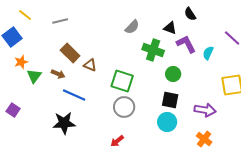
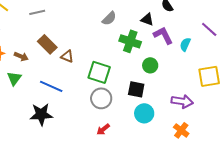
brown arrow: (58, 74) -> (21, 56), moved
green triangle: (34, 76) -> (14, 78), moved
black square: (170, 100) -> (136, 89), moved
red arrow: (117, 141) -> (103, 129), moved

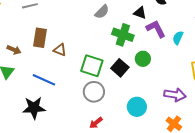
brown rectangle: (47, 44) -> (40, 38), turned 54
black square: (136, 89) -> (120, 68), moved, turned 30

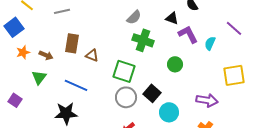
green cross: (123, 35) -> (143, 40), moved
black square: (120, 68) -> (152, 93), moved

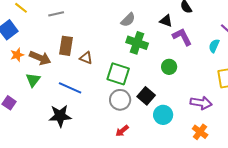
cyan semicircle: (210, 43) -> (214, 46), moved
brown arrow: (46, 55) -> (40, 58), size x1.5

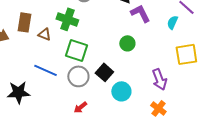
green cross: (137, 43) -> (67, 19), moved
blue line: (70, 88) -> (45, 70), moved
purple arrow: (201, 103) -> (159, 79), turned 60

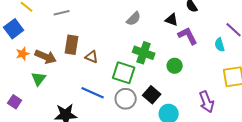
green cross: (67, 19) -> (144, 53), moved
cyan semicircle: (172, 22) -> (220, 45), turned -40

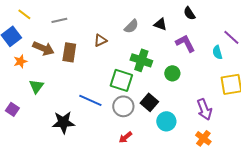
black triangle: (172, 20) -> (160, 24), moved
brown arrow: (46, 57) -> (43, 48), moved
brown triangle: (92, 57) -> (100, 40), moved, turned -48

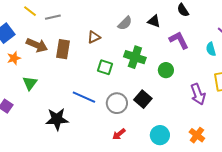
yellow line: (24, 14) -> (30, 11), moved
green square: (121, 80) -> (105, 67), moved, size x0.7
purple arrow: (204, 109) -> (198, 94), moved
cyan circle: (166, 121) -> (160, 135), moved

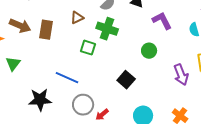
green cross: (135, 57) -> (107, 29), moved
gray circle: (117, 103) -> (83, 105), moved

